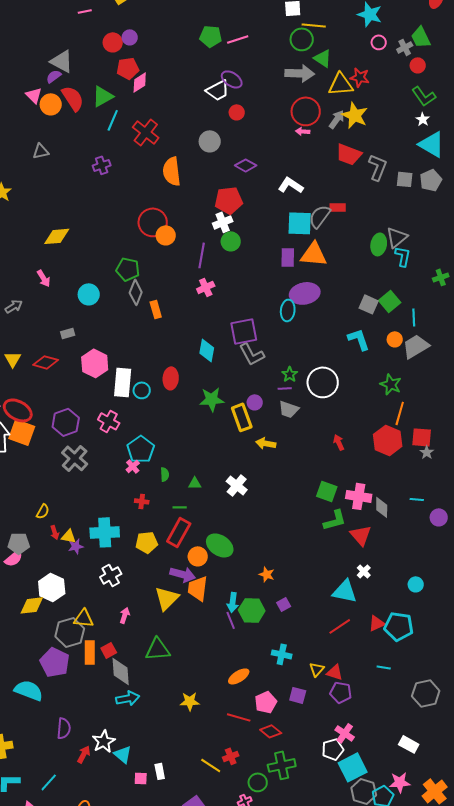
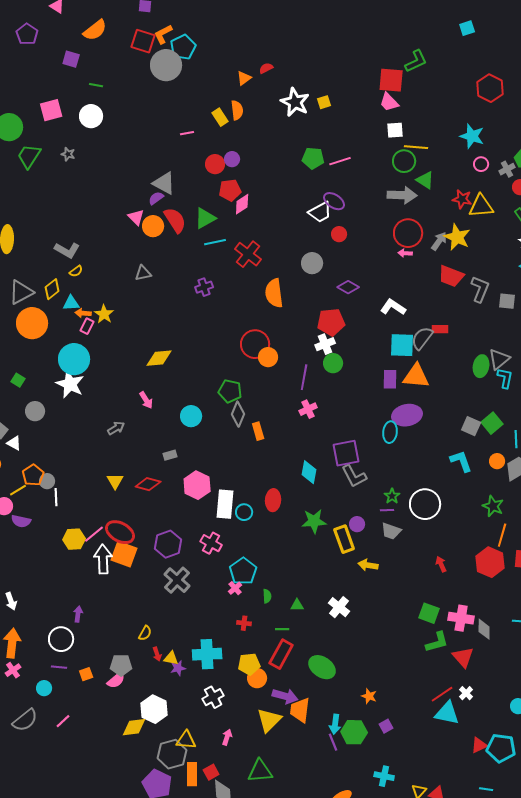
yellow triangle: (341, 84) -> (481, 206), moved
cyan line: (113, 120) -> (215, 242), turned 55
orange circle: (198, 556) -> (257, 678), moved
red line: (340, 626) -> (442, 694), moved

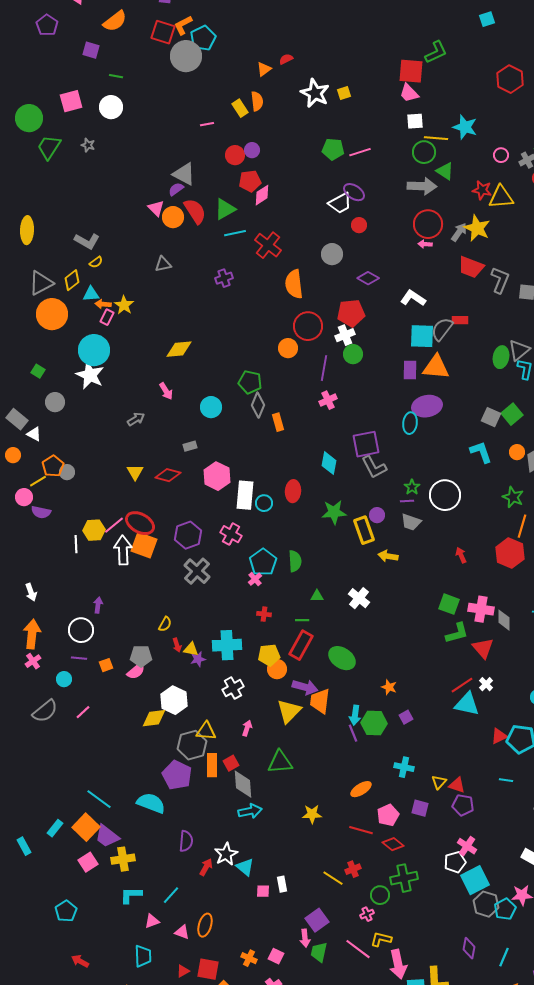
cyan star: (472, 136) -> (465, 127), moved
red circle: (255, 344) -> (308, 326), moved
white line: (56, 497) -> (76, 544), moved
green semicircle: (267, 596) -> (295, 561), moved, size x1.5

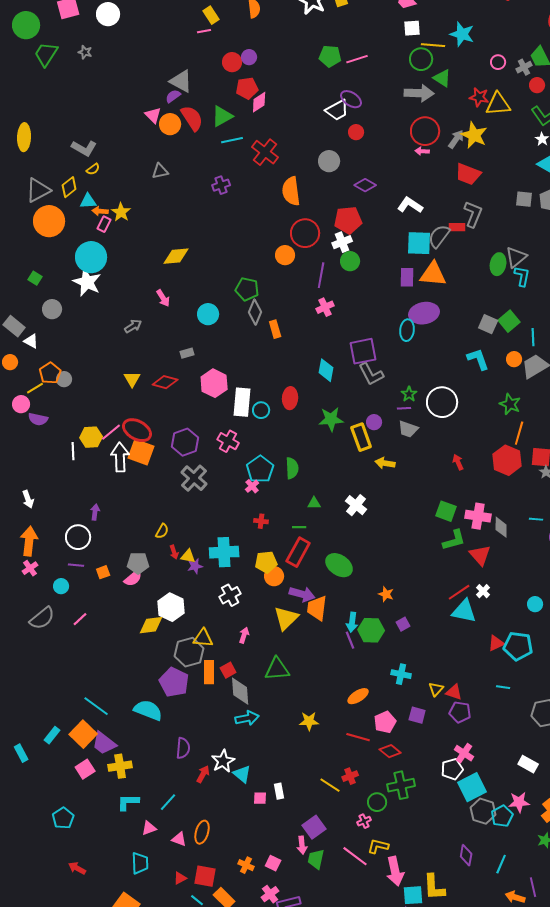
yellow rectangle: (240, 108) -> (211, 15), moved
gray L-shape: (500, 280) -> (473, 214), moved

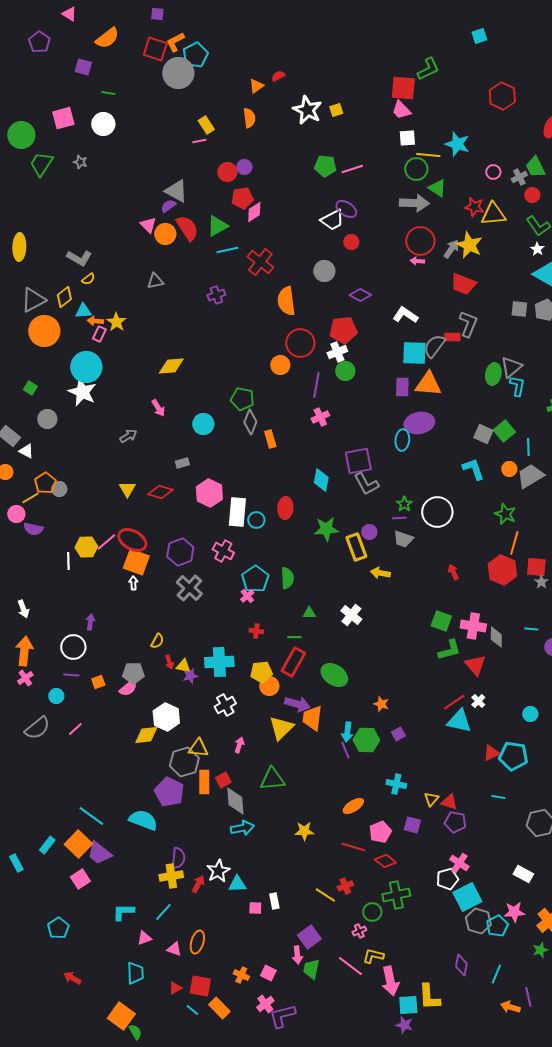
white arrow: (120, 457) -> (133, 583), moved, size x0.5
yellow cross: (120, 766) -> (171, 876), moved
cyan triangle: (242, 774) -> (237, 884), turned -42

